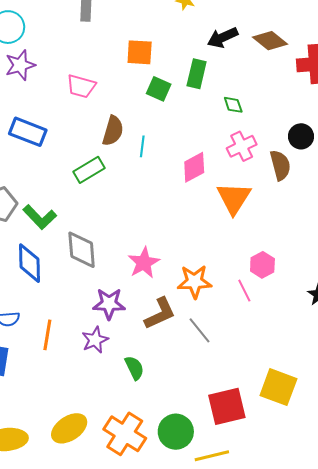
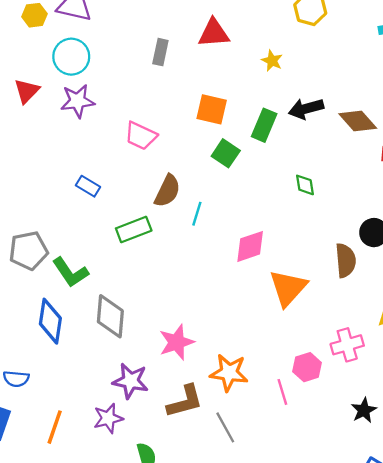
green rectangle: (197, 74) -> (264, 125), moved
blue rectangle: (28, 132) -> (88, 186), moved, size x0.6
pink cross: (242, 146) -> (347, 345), moved
orange line: (47, 335) -> (55, 427), moved

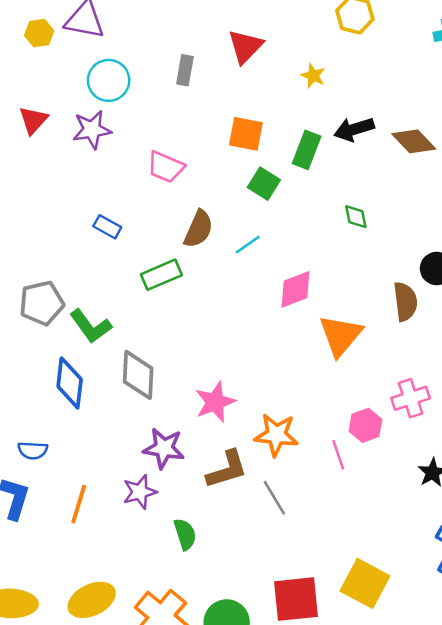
red triangle: (214, 33) -> (245, 46), turned -40
cyan circle: (71, 57) -> (109, 80), moved
cyan line: (197, 214) -> (248, 244), moved, turned 40

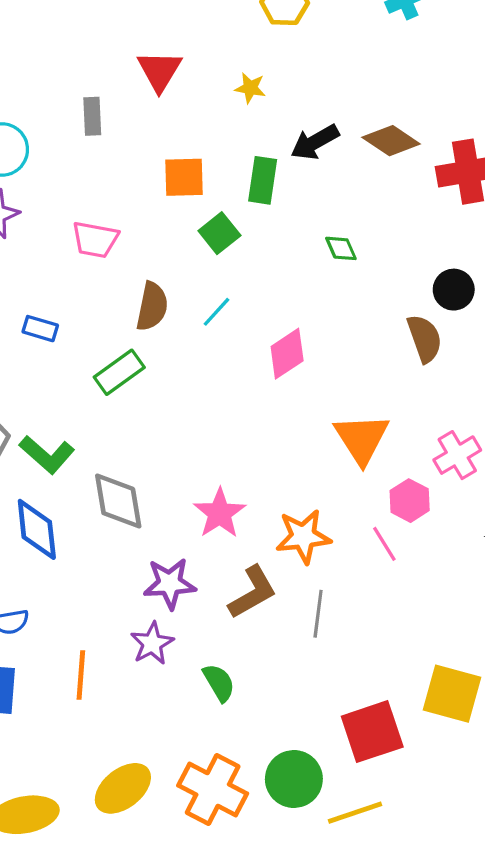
green square: (264, 184) -> (219, 233), turned 32
orange triangle: (341, 335) -> (362, 439), moved
gray line: (274, 498) -> (318, 614), turned 51

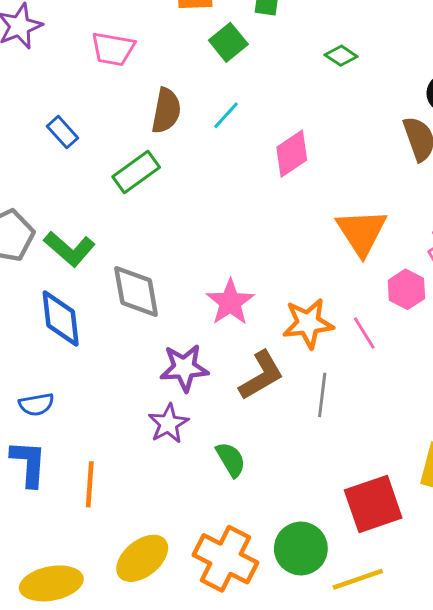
green diamond: (341, 248) -> (341, 56), turned -32
blue rectangle: (40, 329) -> (62, 132), turned 32
pink line: (384, 544) -> (364, 333), moved
orange line: (81, 675) -> (90, 484), moved

